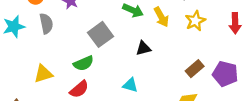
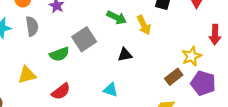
yellow star: (195, 21) -> (192, 56), moved
green semicircle: (84, 63) -> (59, 54), moved

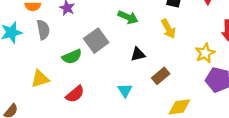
yellow arrow: (144, 25) -> (168, 29), moved
brown rectangle: (174, 77) -> (161, 76), moved
cyan triangle: (111, 90) -> (125, 90), turned 42

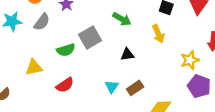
gray semicircle: (43, 30) -> (42, 22), turned 42
brown rectangle: (161, 76) -> (135, 88), moved

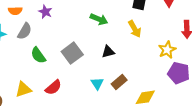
gray square: (90, 37) -> (72, 53), moved
green semicircle: (66, 50) -> (38, 55), moved, turned 78
yellow triangle: (34, 67) -> (23, 89), moved

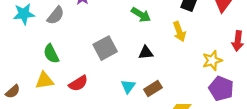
green semicircle: (38, 55) -> (51, 54), moved

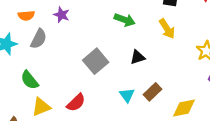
green semicircle: (51, 54) -> (30, 80), moved

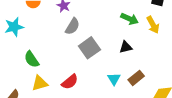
green arrow: (125, 20) -> (130, 19), moved
gray semicircle: (39, 39) -> (72, 26), moved

